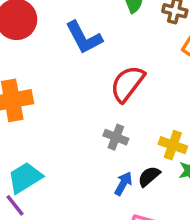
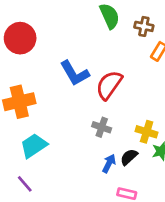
blue L-shape: (84, 38) -> (75, 73), moved
cyan trapezoid: (25, 178) -> (34, 146), moved

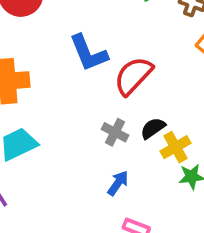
yellow cross: (147, 132) -> (176, 147), turned 35
black semicircle: (129, 157) -> (153, 128), moved

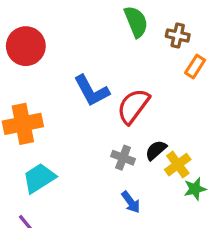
blue arrow: (118, 183) -> (131, 202), turned 115

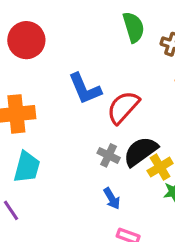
black semicircle: (156, 150) -> (141, 151), size x1.6
cyan trapezoid: (39, 178) -> (27, 167), turned 132

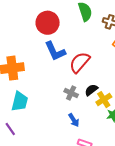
red circle: (26, 40) -> (48, 23), moved
black semicircle: (141, 151) -> (91, 90), size x0.6

